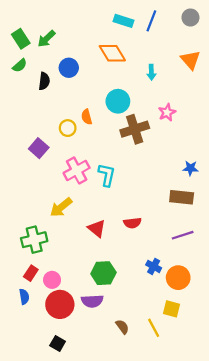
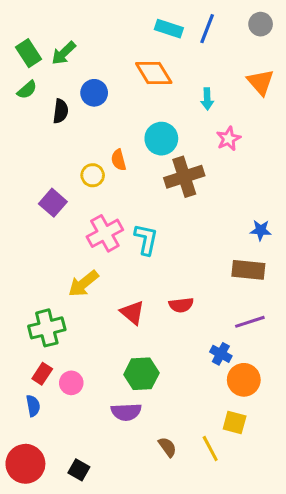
pink star: (167, 112) -> (228, 139), moved
blue cross: (154, 266) -> (221, 354), moved
red circle: (60, 304) -> (25, 464), moved

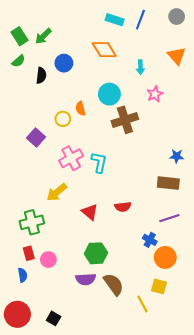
red rectangle: (42, 374) -> (29, 253), turned -48
brown semicircle: (167, 447) -> (114, 284), moved, size x1.6

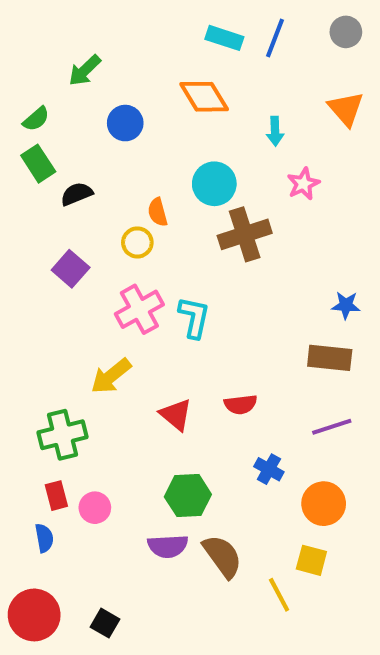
green rectangle: (19, 36) -> (38, 164), moved
black semicircle: (41, 75) -> (77, 194), moved, turned -119
yellow circle: (63, 119) -> (137, 242), moved
blue cross: (150, 240) -> (269, 469), moved

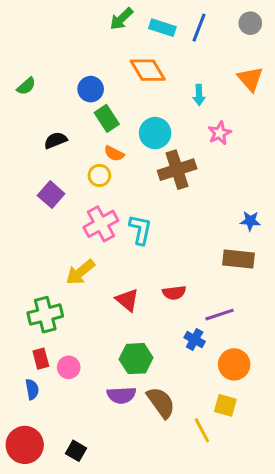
green arrow: (85, 70) -> (121, 19), moved
green rectangle: (38, 164) -> (107, 118), moved
orange semicircle: (158, 212) -> (114, 154), turned -48
purple line: (332, 427) -> (220, 315), moved

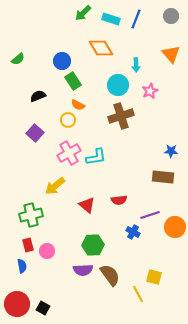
cyan circle: (155, 133) -> (118, 85), moved
cyan L-shape: (140, 230) -> (96, 157), turned 70
orange circle: (234, 364) -> (175, 227), moved
black square: (76, 451) -> (43, 308), moved

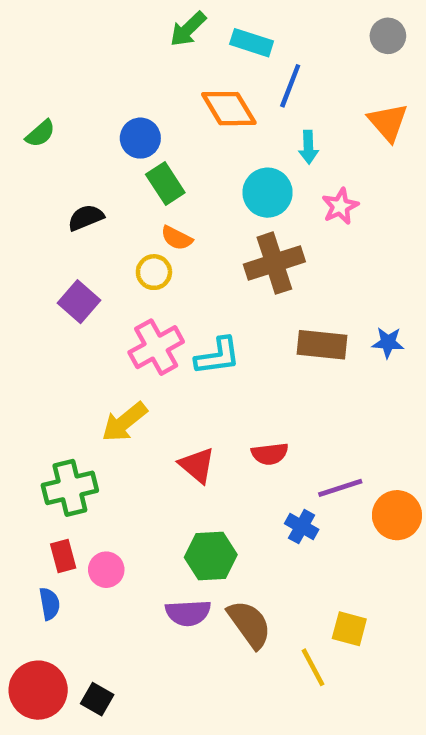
blue line: (136, 19) -> (290, 86), moved
brown rectangle: (163, 177) -> (322, 345), moved

